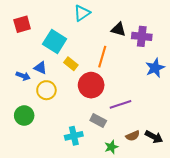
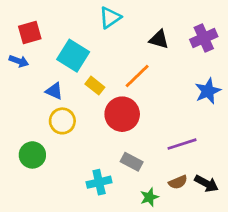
purple cross: (142, 36) -> (204, 38), moved, turned -30
orange line: (102, 57) -> (137, 76), turned 30
blue arrow: (23, 76) -> (19, 61), moved
purple line: (121, 104) -> (182, 144), moved

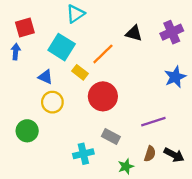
cyan triangle: (110, 18) -> (75, 14), moved
blue arrow: (19, 61) -> (16, 52), turned -105
orange line: (137, 76) -> (103, 54), moved
brown semicircle: (178, 182) -> (150, 154), turned -49

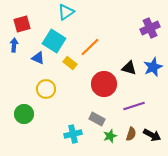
black triangle: (134, 33) -> (129, 68), moved
blue triangle: (46, 77) -> (38, 58), moved
red circle: (103, 96) -> (104, 84), moved
green star: (126, 166) -> (110, 136), moved

